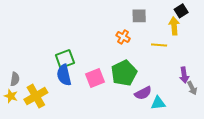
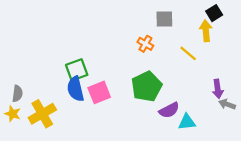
yellow line: (159, 45) -> (188, 53), turned 35
pink square: (95, 78) -> (99, 92), moved
gray arrow: (192, 88) -> (227, 104), turned 136

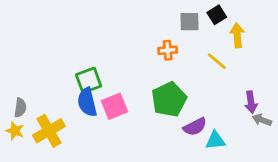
black square: (214, 13) -> (217, 15), moved
orange cross: (145, 44) -> (168, 50), turned -35

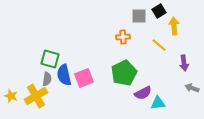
green square: (89, 80) -> (50, 59), moved, turned 36
purple arrow: (251, 102) -> (184, 63), moved
gray semicircle: (20, 108) -> (47, 79), moved

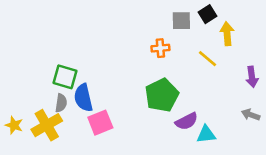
purple arrow: (184, 63) -> (252, 77), moved
pink square: (84, 78) -> (100, 123), moved

